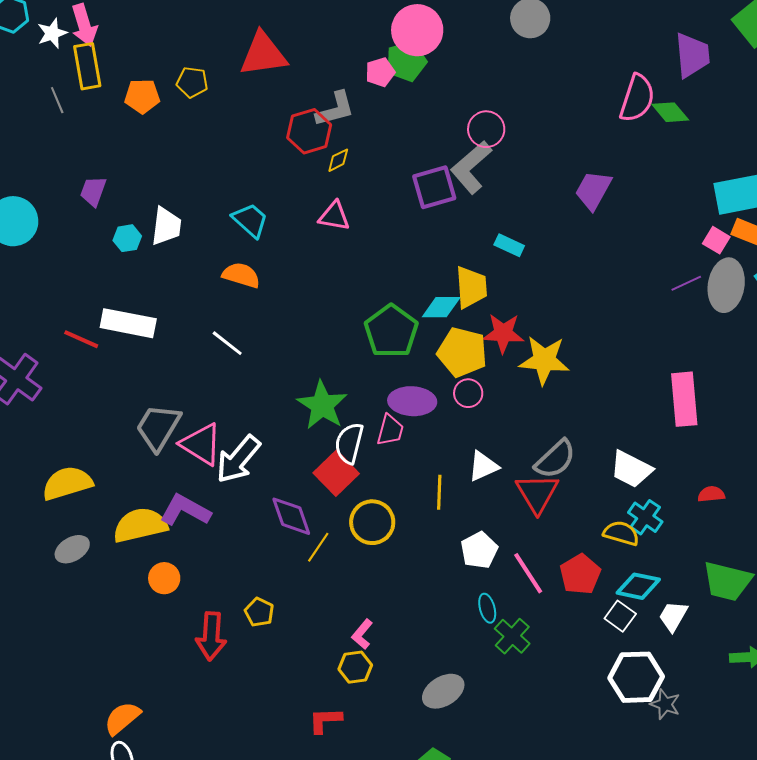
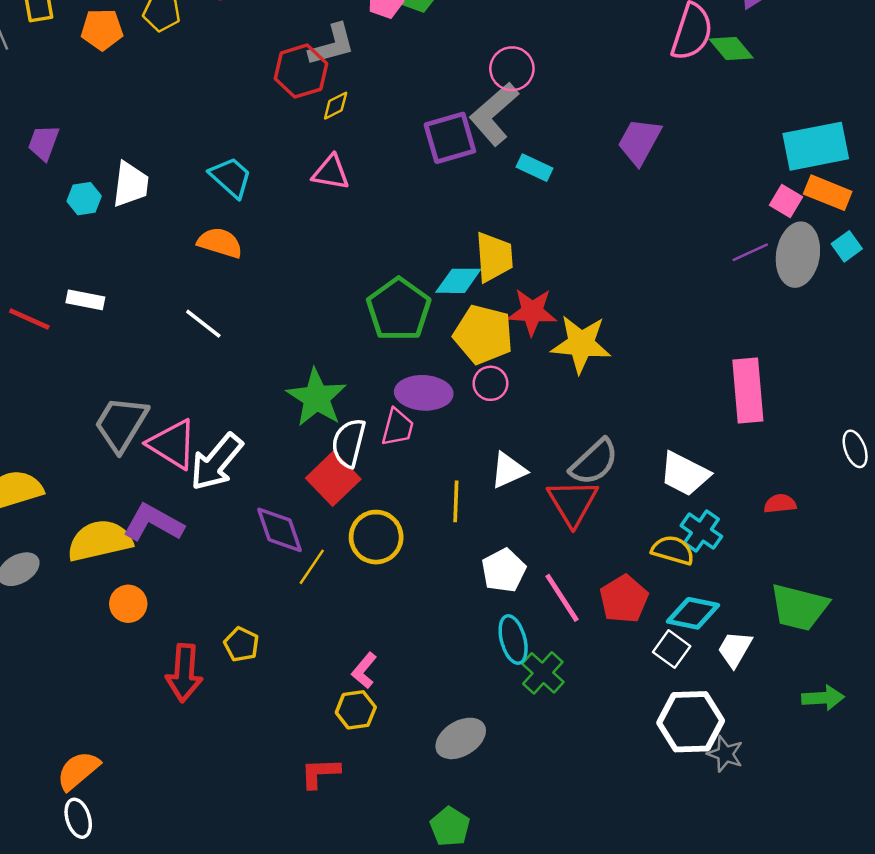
cyan rectangle: (509, 245) -> (535, 168), moved
white rectangle: (128, 323) -> (85, 300), size x0.6
cyan ellipse: (487, 608) -> (513, 640), size x1.4

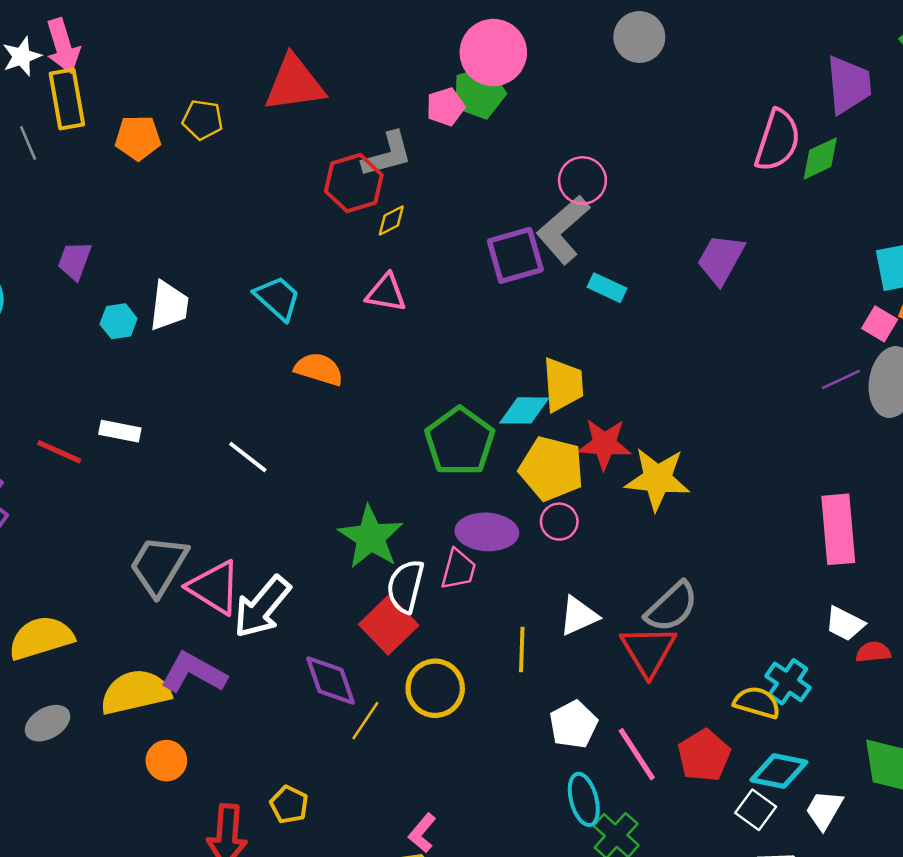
green diamond: (731, 48) -> (820, 158), turned -75
orange semicircle: (220, 243) -> (319, 369), moved
white trapezoid: (685, 474) -> (845, 624), moved, size x0.7

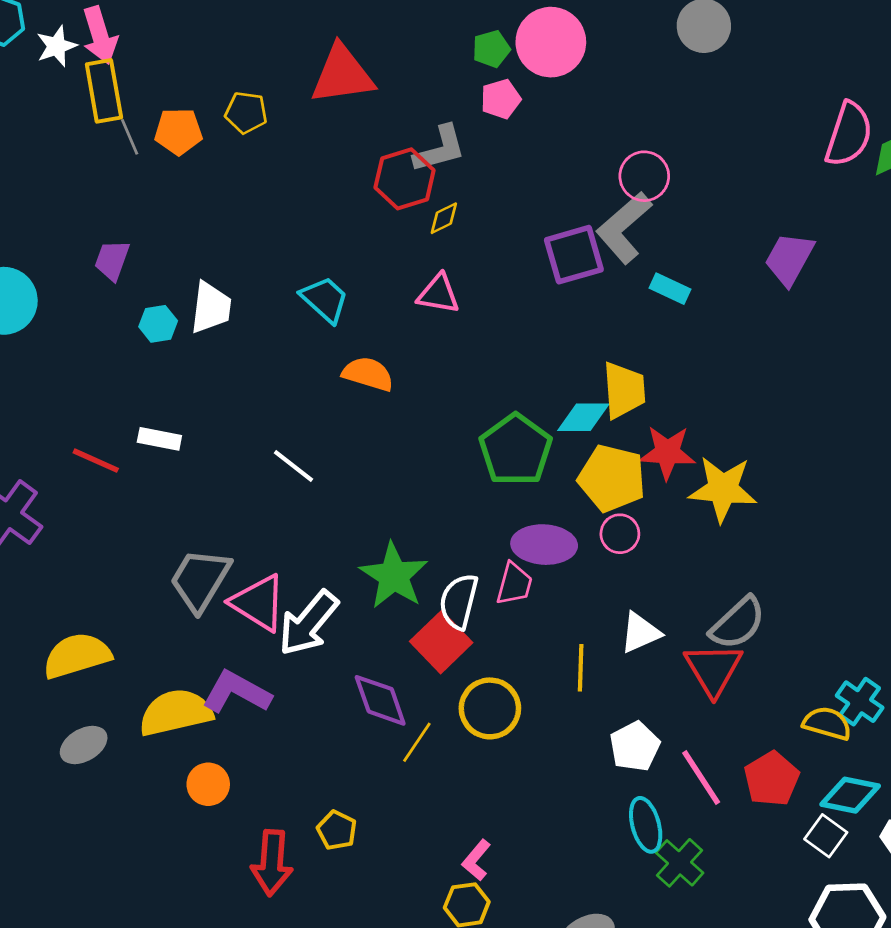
green pentagon: (479, 93) -> (491, 49), moved, size x0.7
gray line: (28, 143) -> (130, 137), moved
green star: (371, 537) -> (394, 576), moved

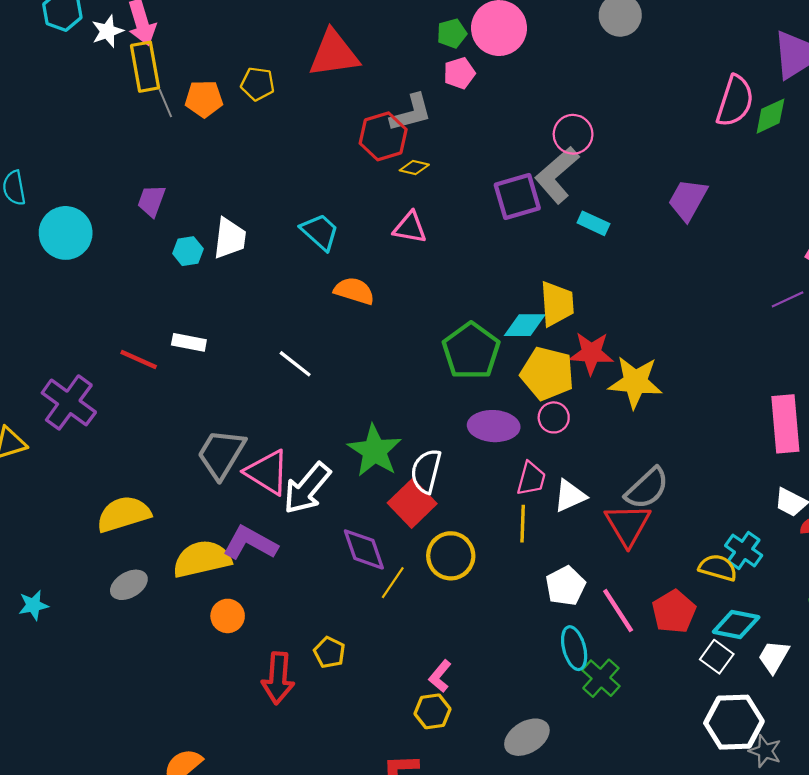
yellow diamond: (444, 218) -> (414, 168), turned 40
pink trapezoid: (514, 584) -> (531, 479), moved

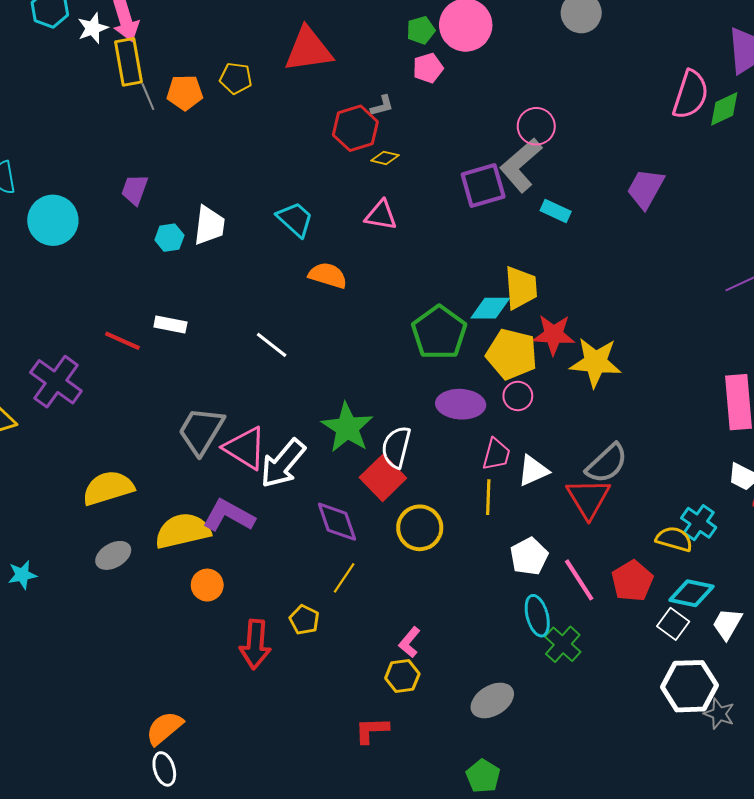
gray L-shape: (411, 113) -> (382, 106), size x0.6
yellow line: (393, 583) -> (344, 578), moved

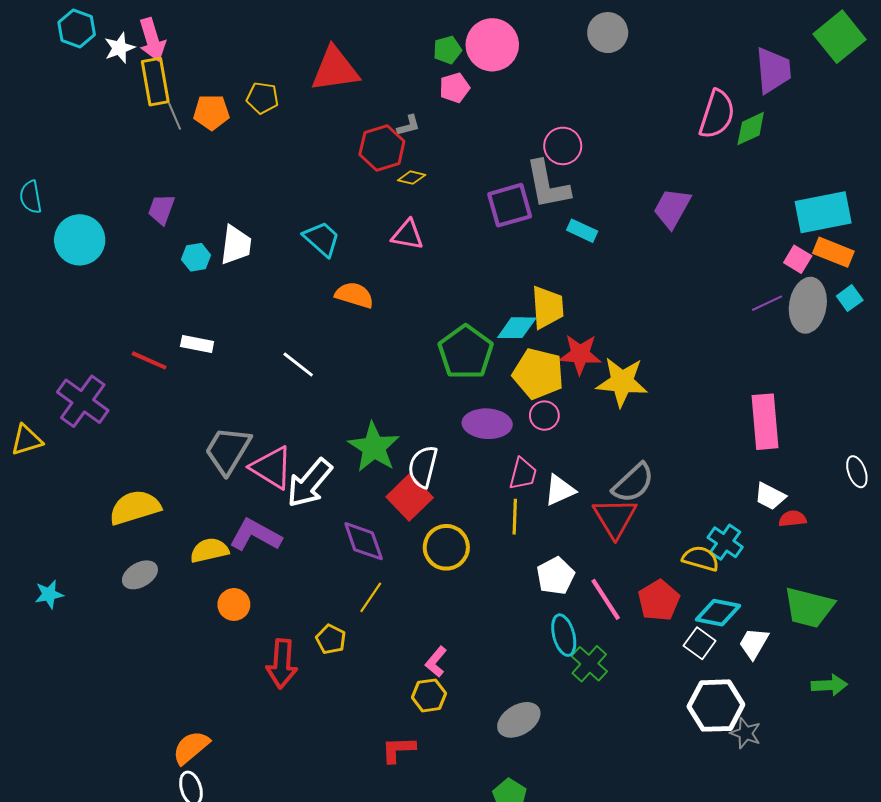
gray L-shape: (521, 165) -> (547, 185), turned -60
yellow semicircle: (183, 531) -> (209, 550), size x0.7

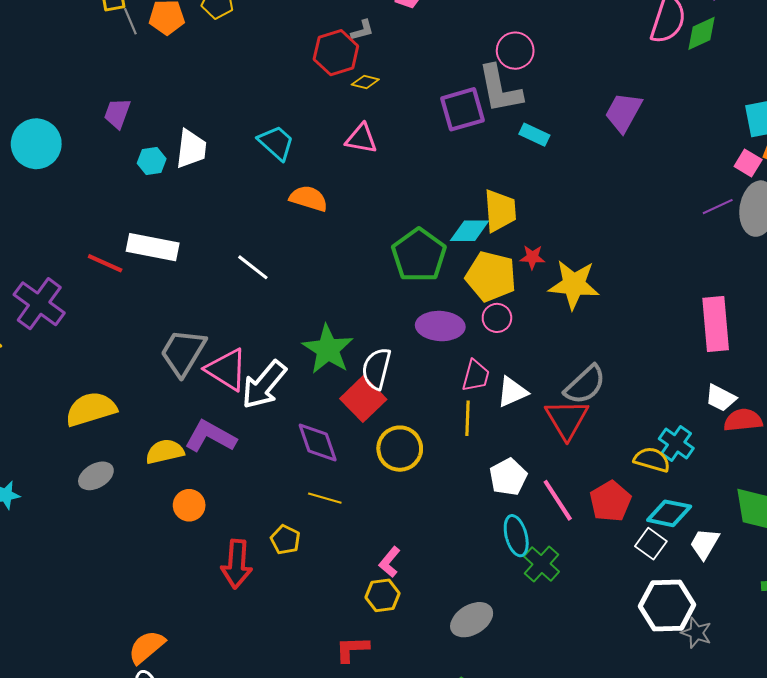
white rectangle: (197, 344) -> (153, 247), size x1.6
red star: (580, 354) -> (532, 257), size x0.6
red semicircle: (793, 519) -> (743, 420), size x1.4
yellow line: (371, 597) -> (325, 498), turned 72

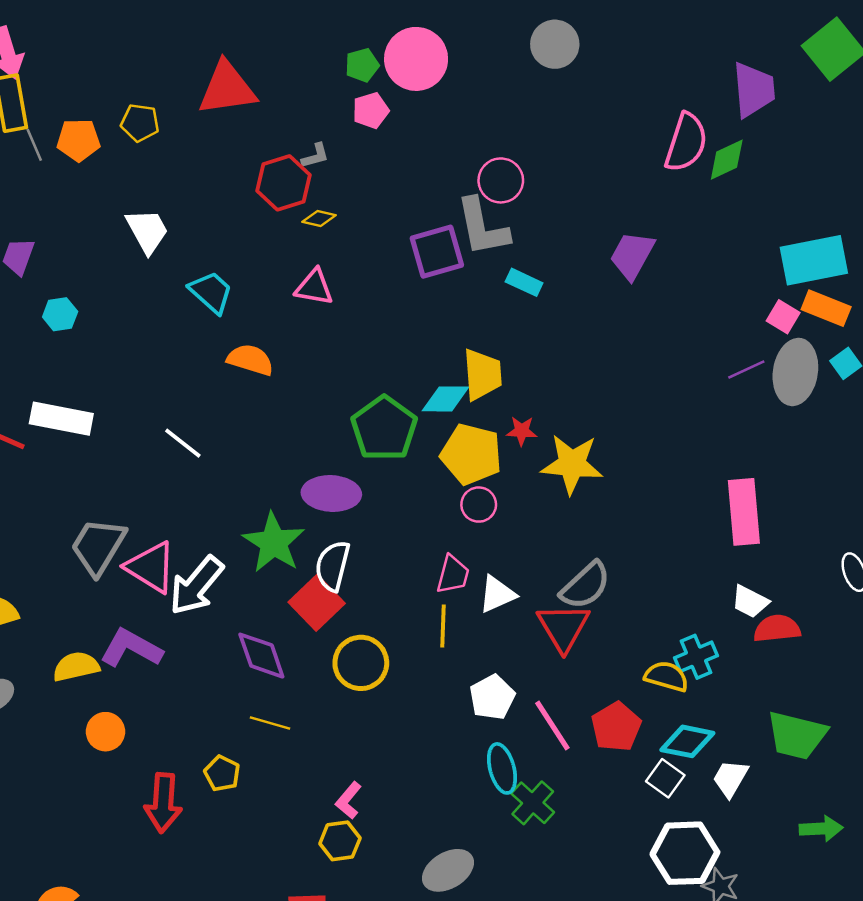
white trapezoid: (191, 149) -> (147, 231), moved, turned -36
purple ellipse: (440, 326) -> (331, 493), moved
cyan cross: (676, 443) -> (696, 657), turned 32

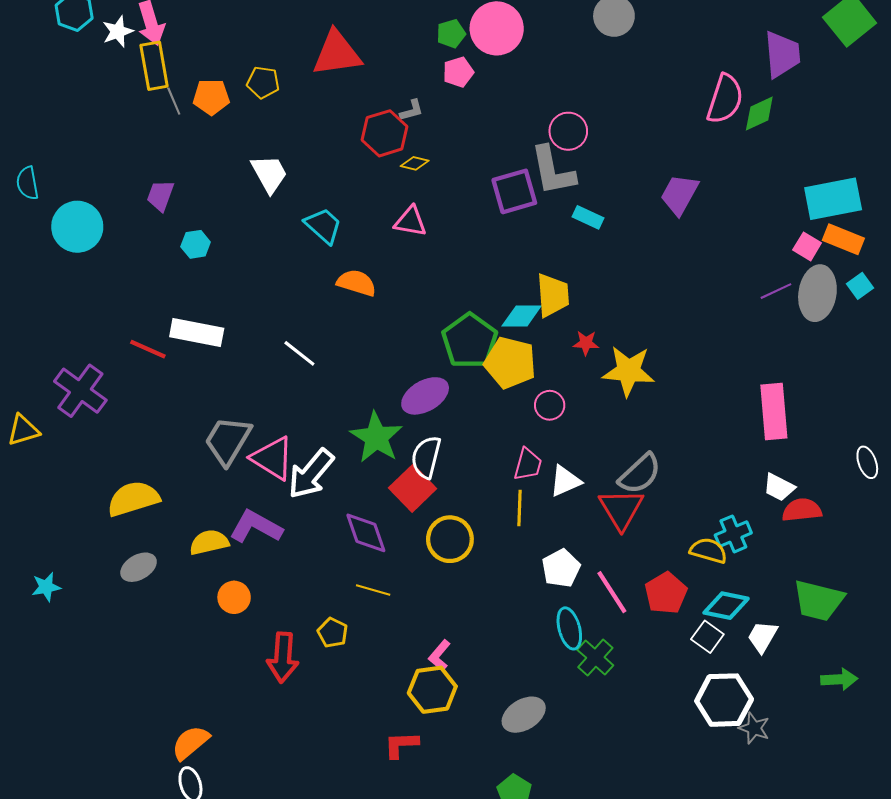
yellow pentagon: (471, 454) -> (510, 363), moved
purple ellipse: (331, 493) -> (425, 396), turned -33
yellow hexagon: (340, 841) -> (432, 690), size x1.4

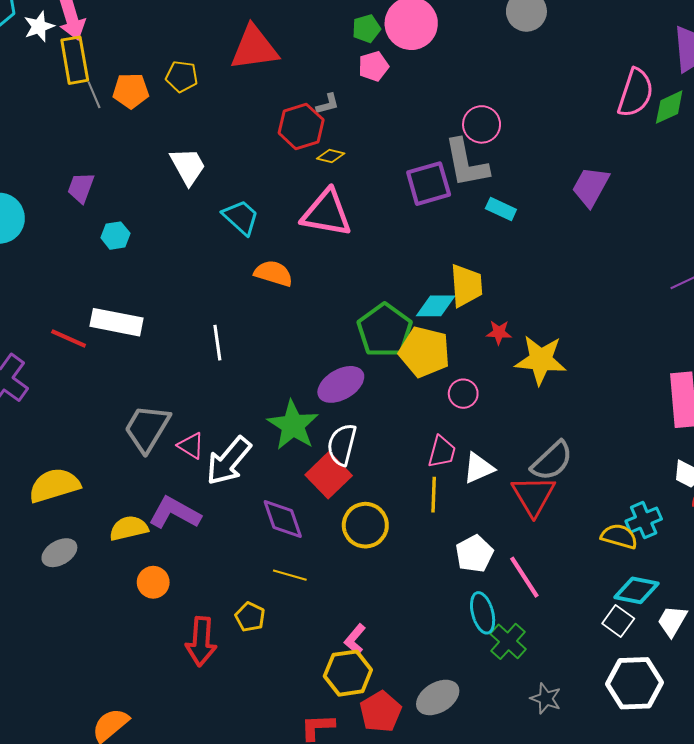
pink triangle: (411, 222) -> (327, 213), size x1.6
white line: (299, 353) -> (217, 343), turned 44
pink triangle: (272, 458) -> (191, 446), size x0.6
red pentagon: (666, 593) -> (381, 712), moved
gray star: (754, 728) -> (546, 698), moved

